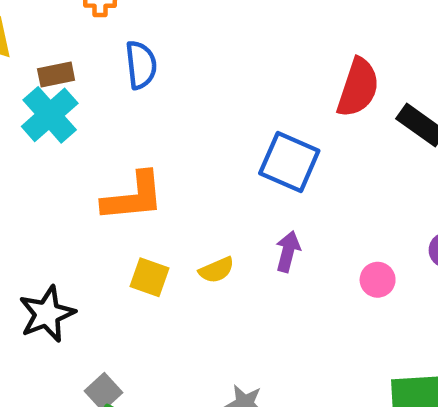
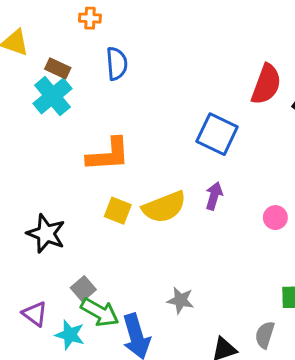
brown rectangle: (56, 75) -> (58, 68), turned 35
yellow semicircle: (216, 270) -> (164, 207), size x1.8
black star: (47, 314) -> (46, 234), turned -30

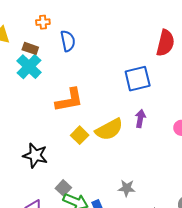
orange cross: (90, 18) -> (43, 22), moved
blue square: (217, 134) -> (138, 79), turned -32
yellow square: (118, 211) -> (80, 135), turned 30

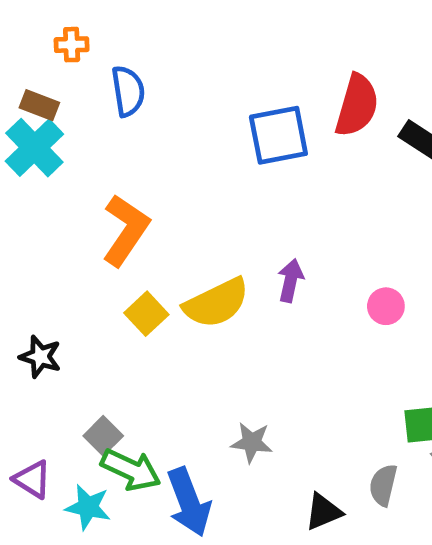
blue square: (138, 79) -> (278, 135), moved
orange L-shape: (69, 100) -> (126, 230), turned -48
black star: (35, 155) -> (40, 357), size x0.7

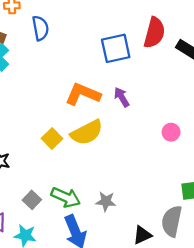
orange L-shape: (126, 230) -> (83, 94), moved, turned -100
purple arrow: (291, 280) -> (122, 97), moved, turned -42
green arrow: (131, 470) -> (66, 197), moved
gray semicircle: (383, 485) -> (172, 221), size x1.5

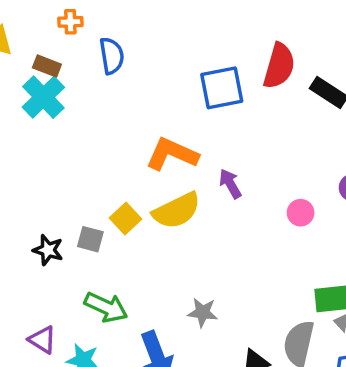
purple arrow: (122, 97) -> (230, 184), moved
green arrow: (66, 197) -> (106, 307), moved
gray square: (32, 200) -> (90, 239), moved, turned -30

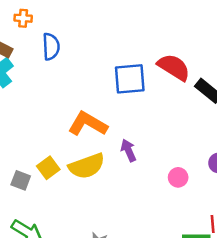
red semicircle: (279, 66) -> (174, 67), turned -80

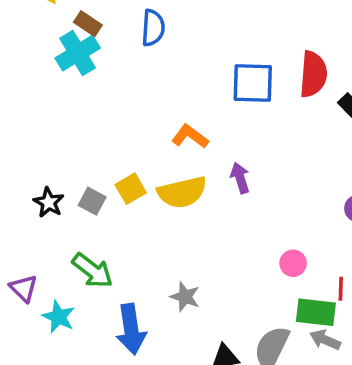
red semicircle: (174, 67) -> (313, 74), turned 56
orange L-shape: (88, 124) -> (190, 136), size x0.7
pink circle: (178, 177) -> (293, 263), moved

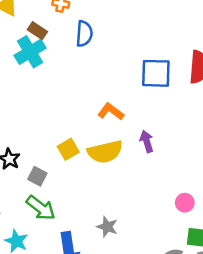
gray square: (92, 201) -> (37, 176), moved

